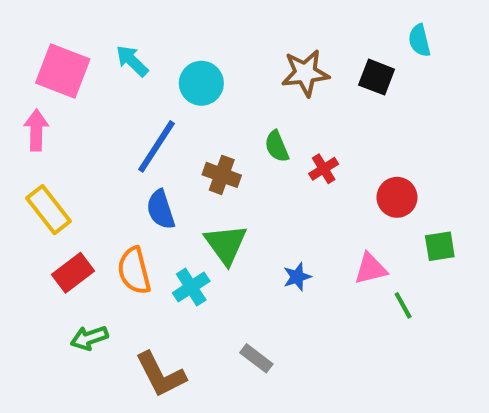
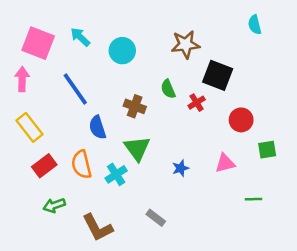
black square: (377, 77) -> (218, 75), moved, size x1.4
blue line: (157, 146) -> (75, 89), moved, turned -68
green line: (403, 305) -> (253, 199), moved, turned -63

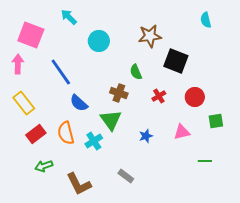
cyan arrow: (80, 37) -> (69, 17), moved
red cross: (197, 103) -> (159, 96), moved
brown cross: (135, 106) -> (119, 93), moved
blue semicircle: (98, 127) -> (79, 103), turned -30

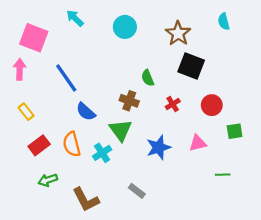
brown star: (150, 36) -> (178, 33), moved, turned -30
cyan circle: (99, 41) -> (125, 27), moved
yellow rectangle: (24, 103) -> (26, 112), size x0.7
blue star: (146, 136) -> (159, 147), size x1.6

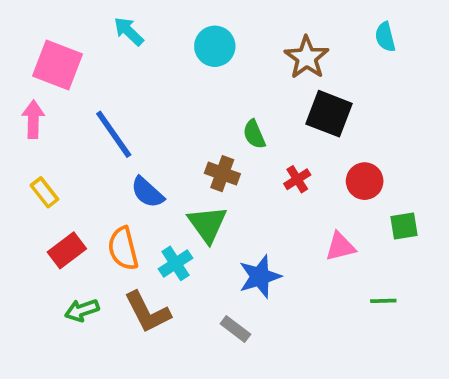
blue star: (159, 147) -> (260, 277), moved
brown L-shape: (86, 200) -> (147, 312), moved

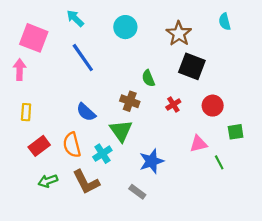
blue line: (114, 134) -> (83, 58), moved
yellow rectangle: (44, 192) -> (26, 112), turned 42
green line: (383, 301) -> (219, 162), moved, turned 64

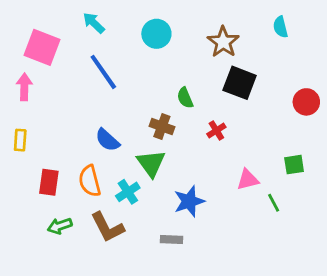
red circle: (213, 106) -> (306, 102), moved
yellow rectangle: (26, 112) -> (20, 140), moved
red rectangle: (39, 146) -> (49, 182), turned -45
gray rectangle: (137, 192) -> (171, 240), turned -35

